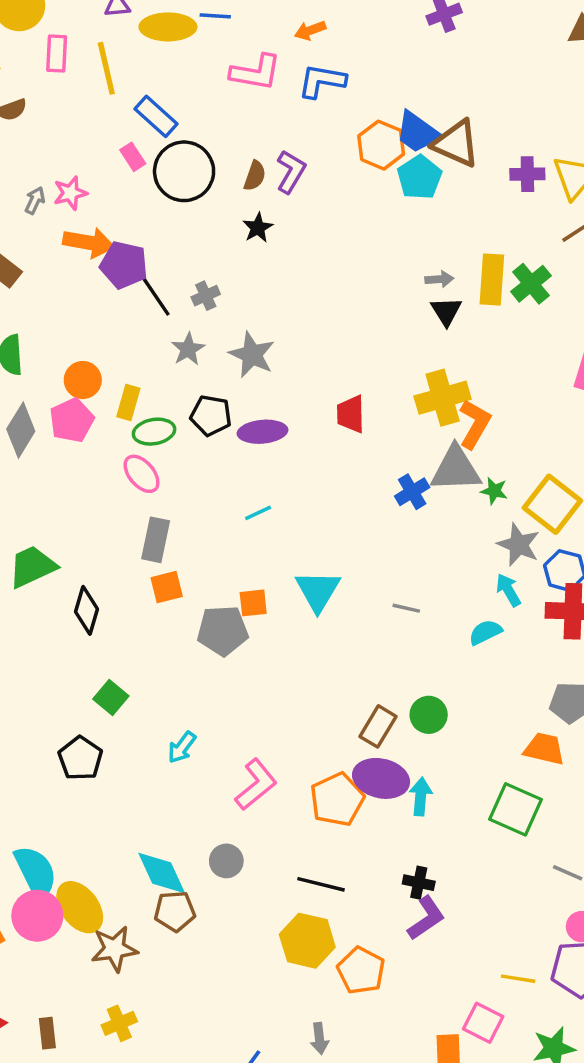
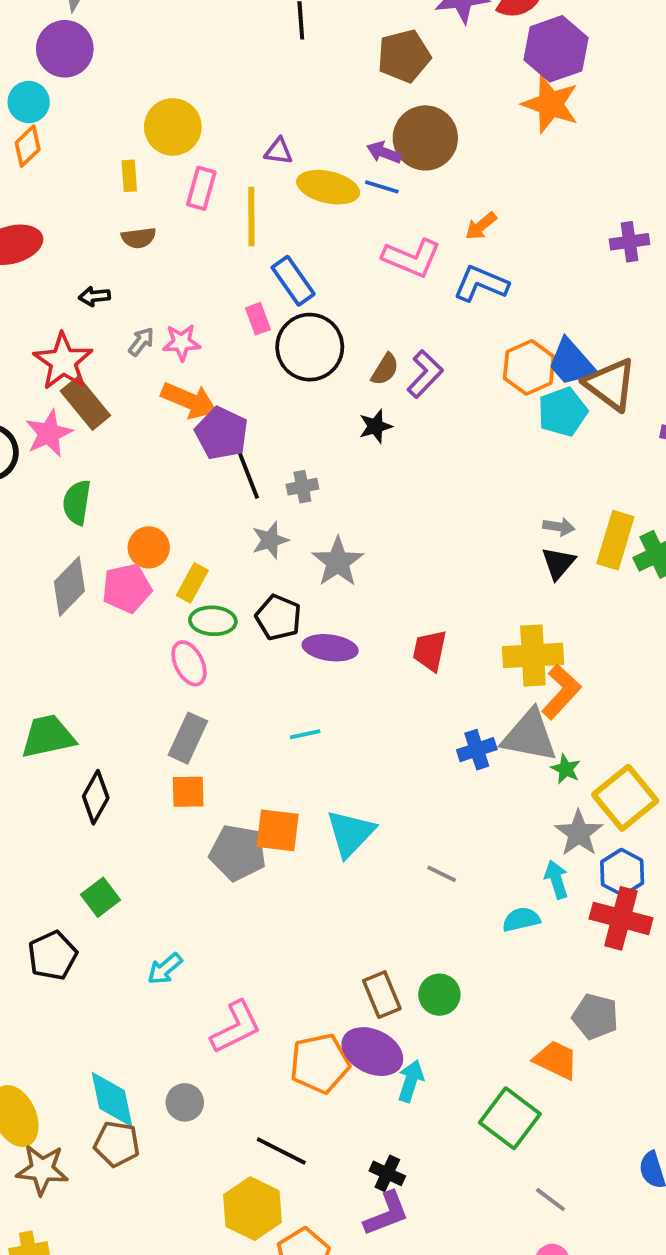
orange arrow: (310, 30) -> (481, 226), turned -32
orange square: (253, 603) -> (278, 830), size x1.4
brown rectangle: (378, 726) -> (382, 995), turned -66

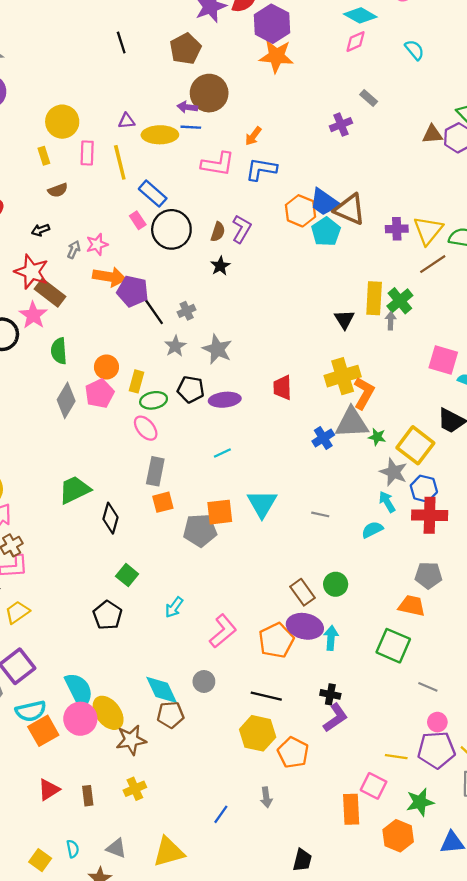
gray arrow: (559, 527) -> (391, 321), moved, turned -84

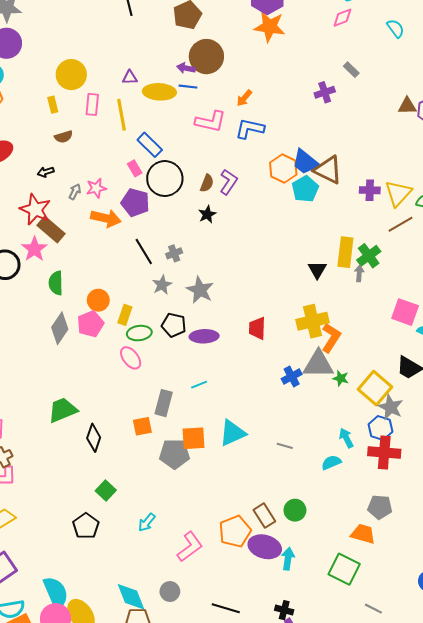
purple pentagon: (133, 291) -> (135, 203), moved
gray rectangle: (155, 471) -> (164, 403), moved
gray star: (393, 472) -> (391, 407), moved
cyan triangle: (262, 504) -> (232, 433), turned 32
orange pentagon: (276, 640) -> (235, 531), moved

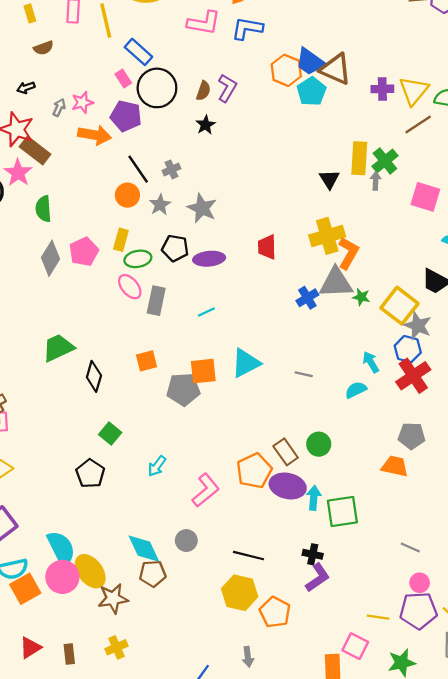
orange circle: (98, 300) -> (127, 195), moved
pink square: (405, 312) -> (425, 197), moved
gray rectangle: (164, 403) -> (156, 301), moved
red cross: (384, 453) -> (413, 376), turned -36
green square: (344, 569) -> (342, 512), moved, turned -32

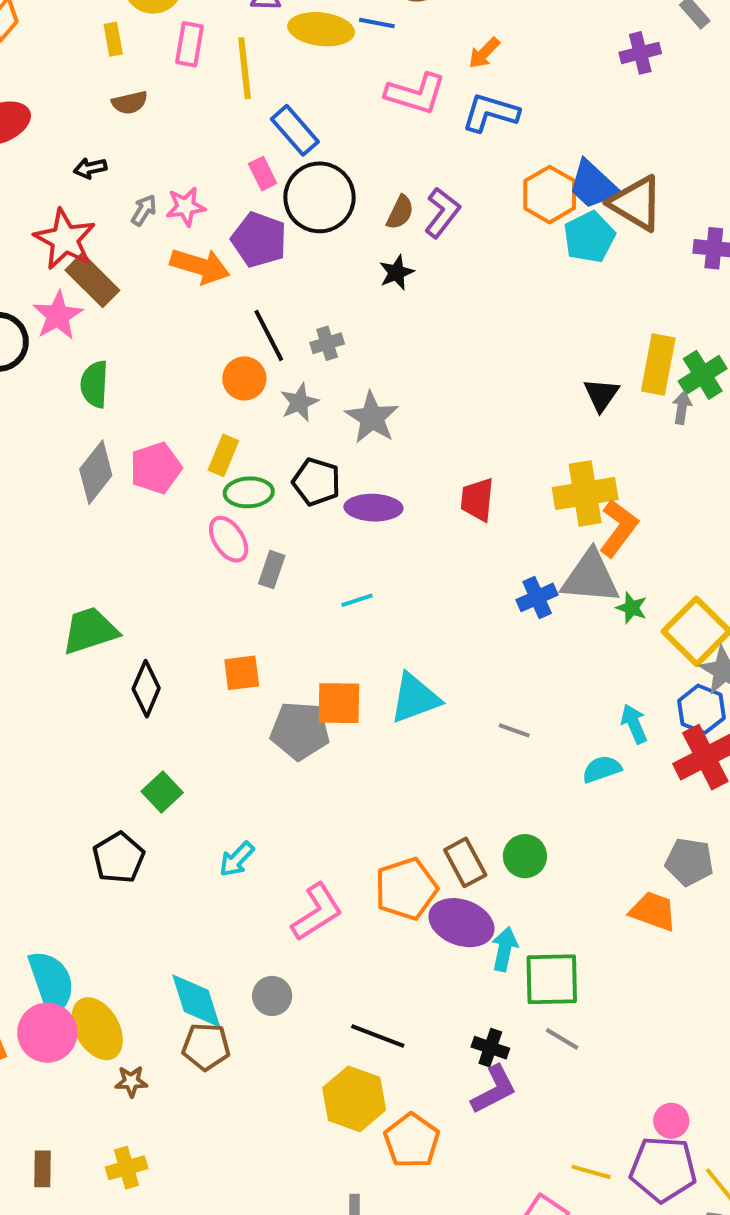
gray rectangle: (156, 301) -> (272, 570), size x0.7
gray line: (410, 547) -> (562, 1039), moved
brown star: (113, 598) -> (131, 1081), size x0.6

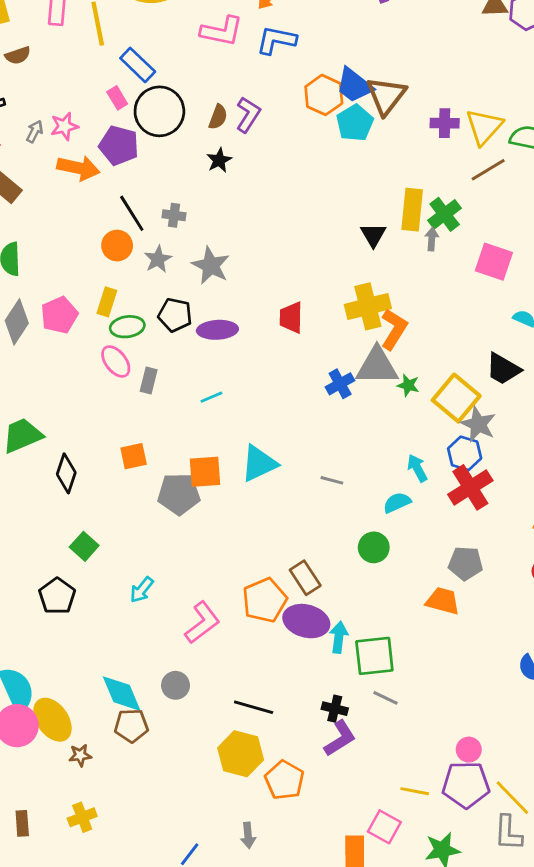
brown triangle: (636, 203) -> (386, 96), turned 42
gray cross: (327, 343) -> (174, 215), turned 30
green circle: (525, 856) -> (374, 547), moved

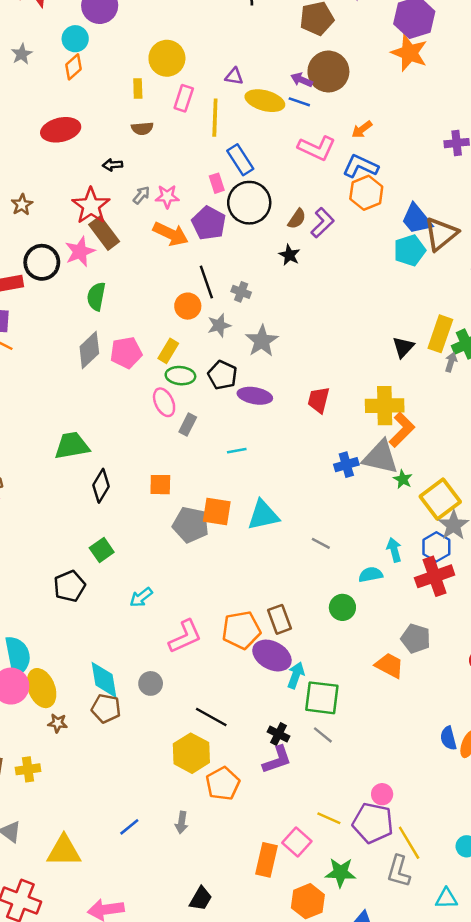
orange hexagon: (324, 95) -> (366, 193), moved
black star: (219, 160) -> (289, 255), turned -30
yellow cross: (82, 817) -> (28, 769), moved

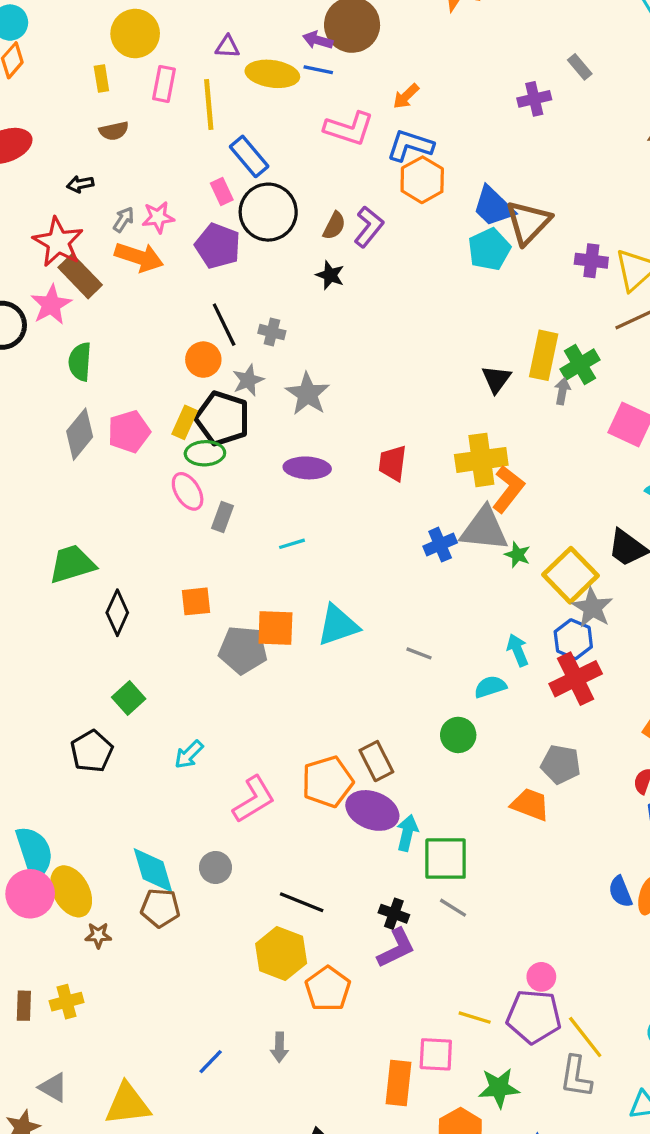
orange arrow: (171, 234) -> (139, 257), moved
black pentagon: (222, 375) -> (222, 418), moved, size x1.4
pink square: (297, 842) -> (436, 1054), turned -32

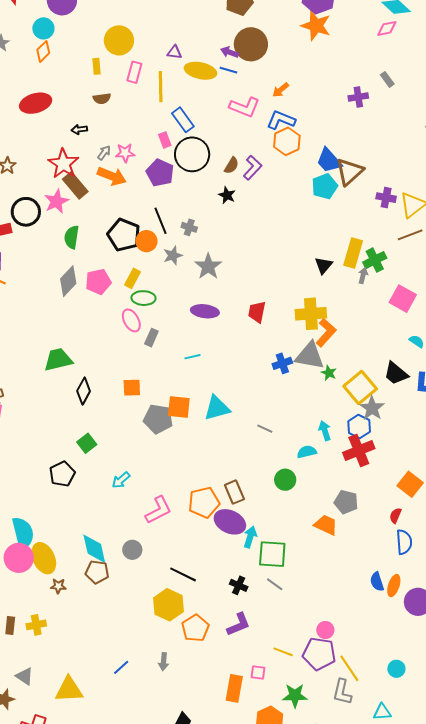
black pentagon: (222, 418) -> (124, 235), moved
purple L-shape: (396, 948) -> (239, 624), moved
pink square: (436, 1054) -> (258, 673), size x0.7

